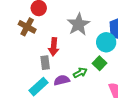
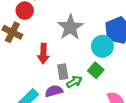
gray rectangle: (45, 63) -> (63, 72), moved

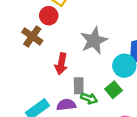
green arrow: (74, 82) -> (89, 98), turned 42

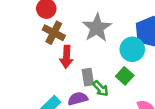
brown cross: (32, 36) -> (54, 33), moved
green arrow: (89, 98) -> (101, 88), turned 35

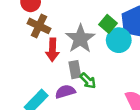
gray star: (97, 28) -> (80, 39), moved
green square: (125, 76) -> (108, 24), moved

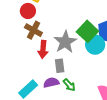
green square: (108, 24) -> (87, 31), size x1.5
green arrow: (88, 81) -> (69, 85), moved

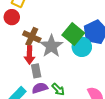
brown cross: (33, 30) -> (32, 37), moved
gray rectangle: (60, 66) -> (36, 71), moved

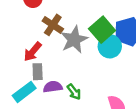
red arrow: (29, 55) -> (33, 52), moved, turned 30
gray rectangle: (36, 71) -> (38, 72), moved

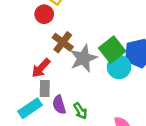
purple semicircle: (53, 87) -> (59, 105), turned -102

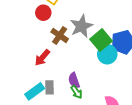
gray star: (83, 58) -> (81, 26), moved
gray rectangle: (45, 89) -> (49, 87), moved
purple semicircle: (59, 105) -> (74, 80), moved

